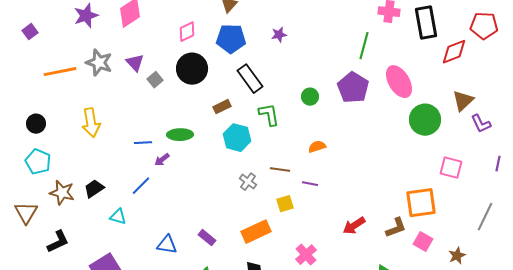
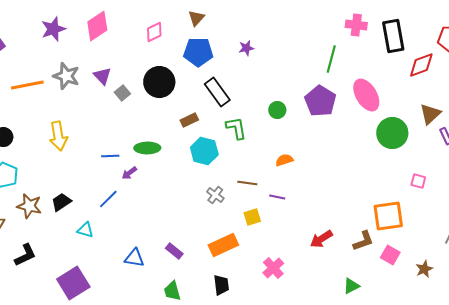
pink diamond: (187, 32) -> (154, 32), moved
pink square: (451, 168) -> (418, 181), size x0.7

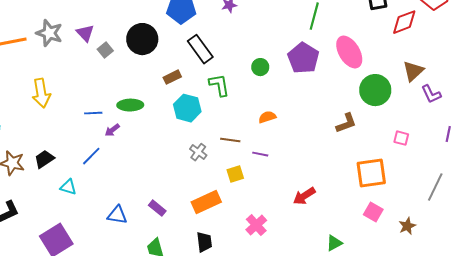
brown L-shape: (363, 241) -> (346, 123), moved

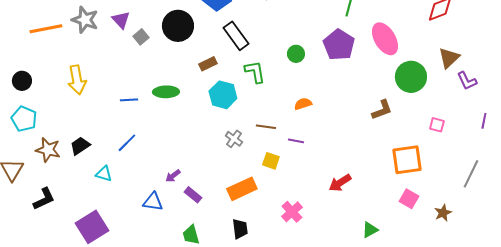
purple arrow: (112, 130) -> (173, 176), moved
yellow square: (235, 174) -> (271, 161), turned 36

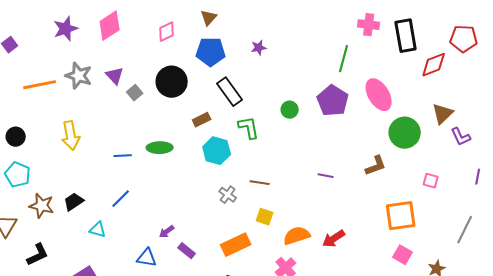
orange semicircle: (303, 104) -> (297, 236), moved, size x1.5
purple line: (296, 141) -> (326, 176), moved

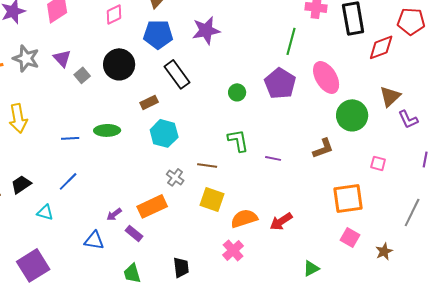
purple star: (259, 48) -> (206, 30), size x1.8
green L-shape: (249, 128) -> (238, 140), moved
yellow square: (265, 217) -> (212, 199), size x1.4
orange rectangle: (236, 245) -> (152, 206), moved

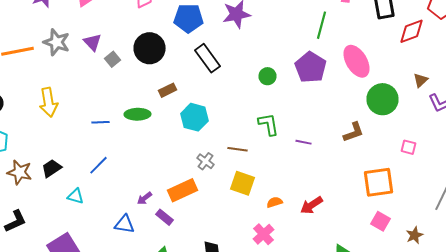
brown triangle: (390, 96) -> (420, 80), size x0.7
brown rectangle: (149, 102) -> (168, 90), moved
orange semicircle: (244, 218) -> (274, 202), size x0.6

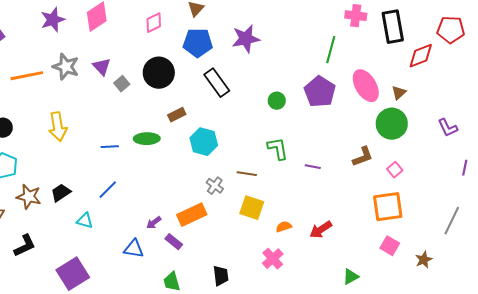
brown triangle: (420, 80) -> (399, 93), moved
pink square: (408, 147) -> (395, 170), moved, turned 35

